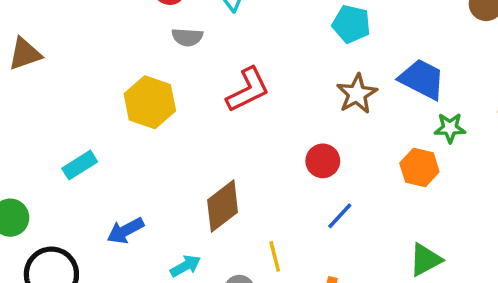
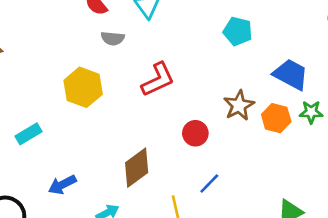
brown star: (357, 94) -> (239, 105), moved
red circle: (323, 161) -> (195, 133), moved
orange hexagon: (419, 167) -> (276, 118), moved
blue line: (340, 216) -> (209, 183), moved

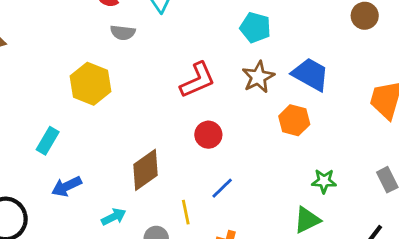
red L-shape: (158, 80) -> (198, 80), moved
brown star: (239, 105) -> (258, 77), moved
green star: (311, 112) -> (324, 181), moved
cyan rectangle: (29, 134) -> (48, 141), moved, turned -30

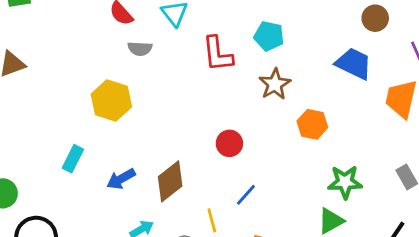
blue trapezoid: (310, 74) -> (354, 64), moved
red L-shape: (198, 80) -> (218, 54), moved, turned 111
green star: (324, 181) -> (345, 182), size x1.4
blue arrow: (66, 186) -> (121, 179), moved

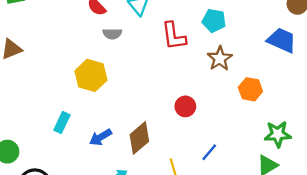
blue line: (246, 195) -> (209, 152), moved

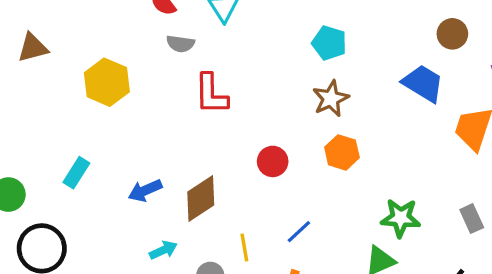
red L-shape: (174, 36) -> (211, 94), moved
yellow hexagon: (91, 75) -> (107, 82), moved
orange hexagon: (250, 89) -> (342, 152), moved
cyan rectangle: (62, 122) -> (76, 173), moved

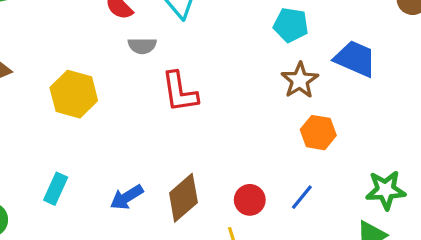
blue trapezoid: (423, 83) -> (355, 59), moved
red circle: (273, 161) -> (250, 200), moved
blue line: (299, 232) -> (302, 197), moved

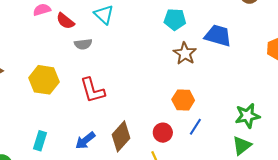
red L-shape: (180, 92) -> (92, 90), moved
orange hexagon: (318, 133) -> (183, 100), moved

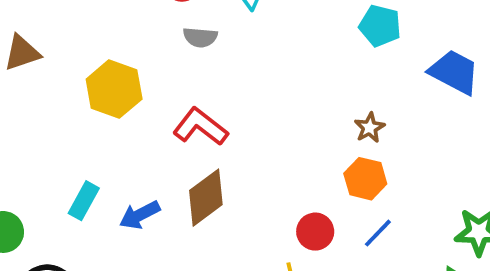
brown star: (185, 53) -> (370, 128), moved, size x0.7
red L-shape: (92, 90) -> (200, 127), turned 132
brown diamond: (121, 136) -> (206, 198), moved
blue arrow: (85, 141) -> (140, 215), moved

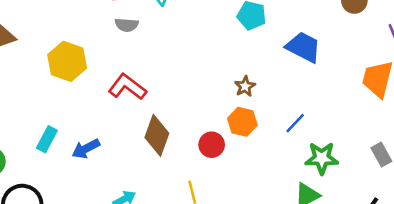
brown diamond: (206, 198) -> (157, 135), moved, turned -33
red circle: (315, 232) -> (212, 145), moved
blue line: (378, 233) -> (295, 123), moved

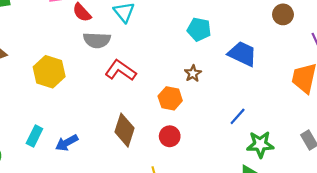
gray semicircle: (127, 25) -> (97, 40), size x1.4
brown star: (245, 86) -> (193, 73), moved
red L-shape: (127, 87) -> (121, 70), moved
orange hexagon: (242, 122) -> (170, 98), moved

